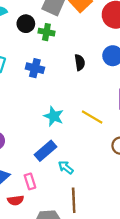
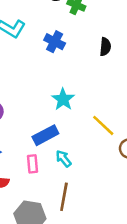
yellow line: (92, 117) -> (103, 125), moved
pink rectangle: (30, 181) -> (33, 164), moved

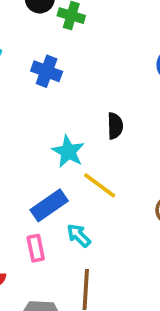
black semicircle: (105, 47) -> (115, 126), moved
yellow line: (103, 125) -> (100, 185), moved

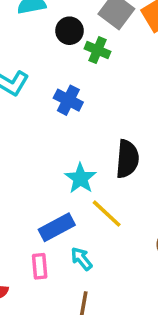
black semicircle: (115, 126) -> (127, 159), size x1.5

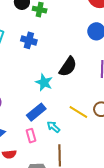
black semicircle: (127, 159) -> (68, 67), turned 40
yellow line: (107, 214) -> (78, 112), moved

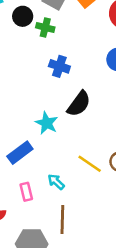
blue cross: (29, 40) -> (59, 66), moved
blue rectangle: (36, 112) -> (20, 153), moved

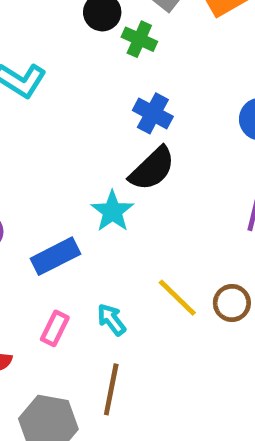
black semicircle: (79, 104) -> (152, 169), moved
pink rectangle: (26, 192) -> (55, 328), turned 30

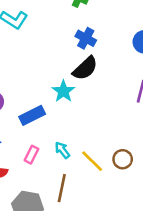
yellow line: (177, 298) -> (92, 161), moved
brown circle: (232, 303) -> (123, 159), moved

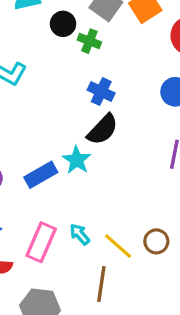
blue rectangle: (32, 115) -> (41, 175), moved
pink rectangle: (31, 155) -> (41, 242), size x1.6
brown line: (62, 188) -> (101, 284), moved

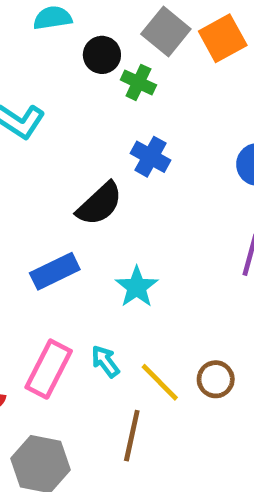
black semicircle: (103, 129) -> (99, 204), moved
cyan star: (77, 160) -> (137, 287), moved

